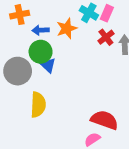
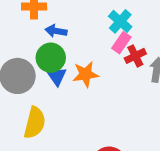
pink rectangle: (107, 13) -> (121, 43), moved
orange star: (67, 28) -> (86, 74), moved

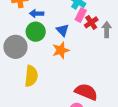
orange star: (86, 74) -> (61, 50), moved
blue triangle: (57, 76) -> (63, 30), moved

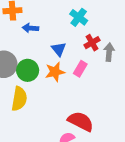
pink rectangle: (81, 15) -> (80, 69), moved
green circle: (36, 32) -> (28, 70), moved

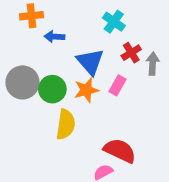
blue triangle: (59, 49) -> (90, 62), size x1.5
yellow semicircle: (19, 99) -> (66, 124), moved

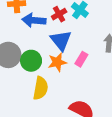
blue arrow: (54, 37) -> (34, 20), size x1.5
red cross: (131, 53) -> (59, 14), moved

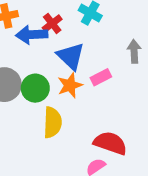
red cross: (59, 14) -> (52, 23), moved
pink rectangle: (81, 59) -> (101, 77), turned 40

